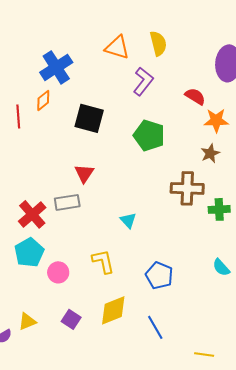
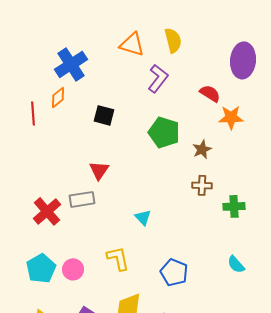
black square: (89, 118) -> (104, 115), size x0.7
brown star: (210, 153) -> (202, 149), moved
brown cross: (187, 188) -> (202, 185), size x0.6
cyan pentagon: (29, 252) -> (41, 268), moved

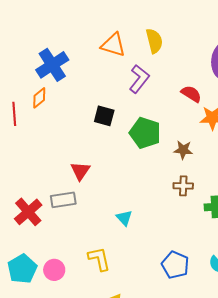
black square: (104, 115) -> (104, 116), moved
brown star: (202, 149) -> (183, 150), turned 30
blue pentagon: (174, 272) -> (175, 265), moved

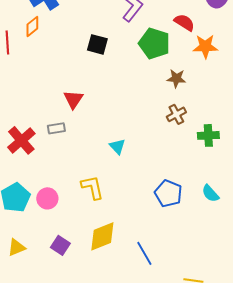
green pentagon: (145, 133) -> (154, 43), moved
brown cross: (183, 186) -> (176, 114), turned -30
gray rectangle: (63, 200) -> (56, 128), size x0.7

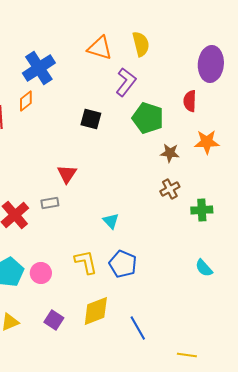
red semicircle: (184, 22) -> (190, 101), moved, turned -120
orange star: (205, 46) -> (207, 142), moved
blue pentagon: (168, 193) -> (123, 264), moved

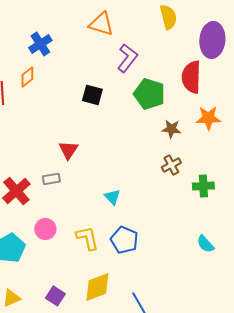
yellow semicircle: (141, 44) -> (168, 17), moved
blue cross: (39, 68) -> (40, 44), size x0.7
red semicircle: (190, 101) -> (191, 77), size x1.5
pink circle: (41, 273) -> (45, 229), moved

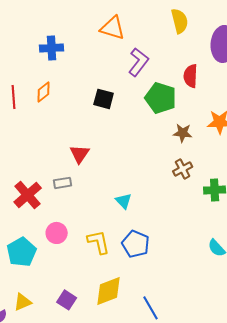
blue cross: (40, 44) -> (52, 48), turned 30
orange diamond: (27, 77) -> (44, 92), moved
red semicircle: (191, 77) -> (191, 76), moved, size x0.7

